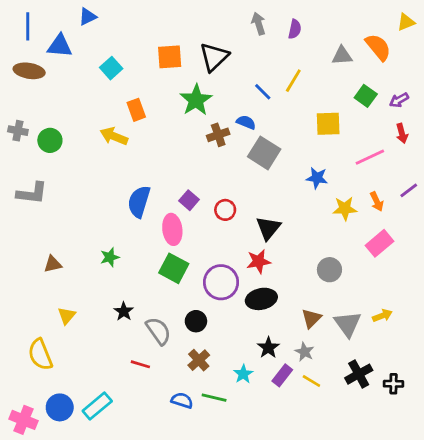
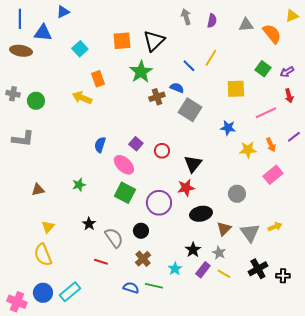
gray triangle: (342, 56) -> (246, 25), moved
blue semicircle: (139, 202) -> (100, 145), size x0.7
pink ellipse: (172, 229) -> (124, 165), turned -40
black ellipse: (261, 299) -> (201, 214), moved
yellow semicircle: (40, 355) -> (43, 255), moved

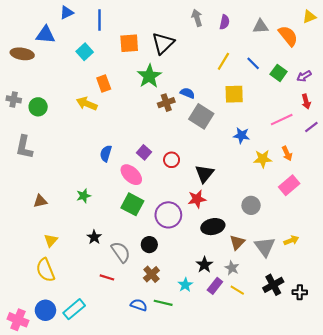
blue line: (20, 19) -> (99, 20), moved
blue line: (189, 66) -> (253, 63), moved
yellow square: (236, 89) -> (234, 94), moved
purple line: (294, 137) -> (311, 127), moved
gray L-shape: (23, 139) -> (24, 147), turned 95

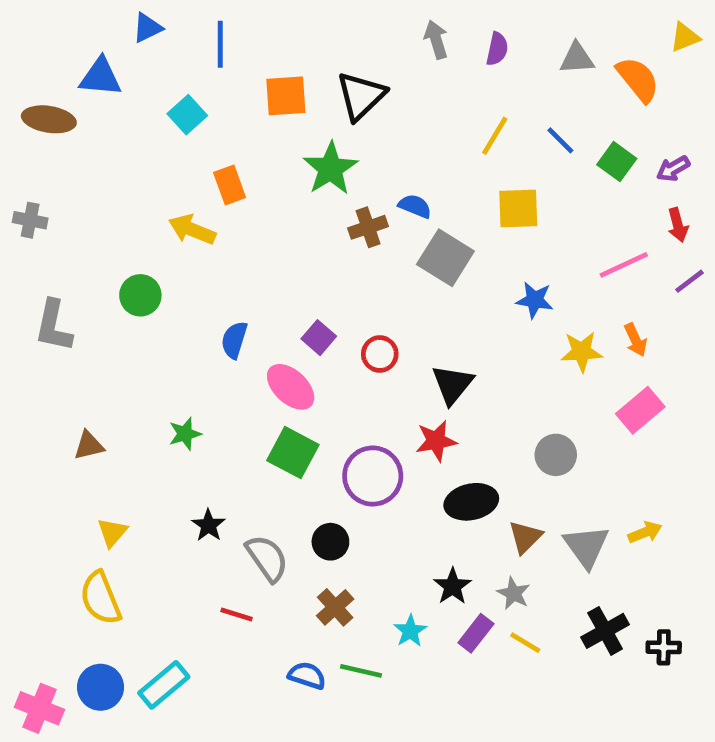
green circle: (38, 107) -> (140, 295), moved

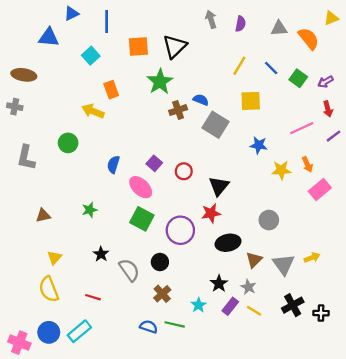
brown ellipse: (49, 119) -> (24, 75), moved
pink rectangle: (640, 410) -> (320, 189), moved
red line: (237, 614) -> (93, 297), moved

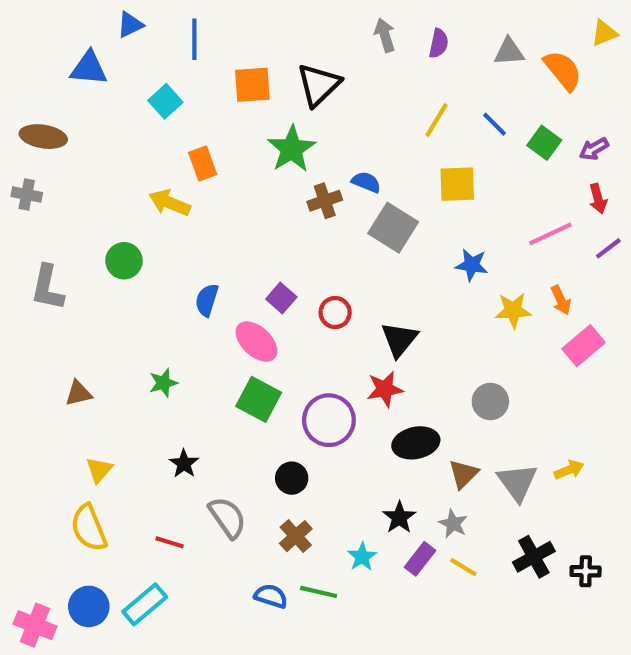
gray semicircle: (129, 270) -> (227, 517), moved

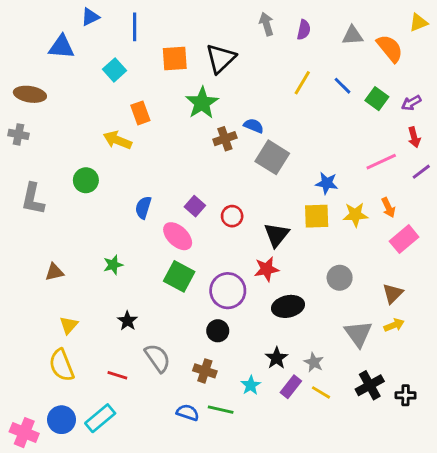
yellow square: (457, 184) -> (317, 216), moved
brown triangle: (463, 474) -> (393, 294), moved
black circle: (292, 478) -> (218, 331), moved
brown cross: (296, 536) -> (205, 371), turned -30

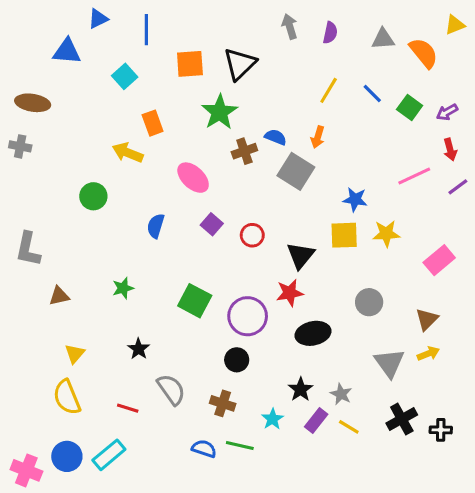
gray L-shape: (33, 199) -> (28, 249), moved
orange arrow: (388, 208) -> (318, 137), moved, turned 42
pink ellipse: (178, 236) -> (193, 178), moved

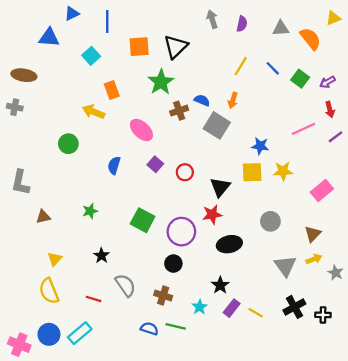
gray star: (341, 394) -> (336, 273), moved

